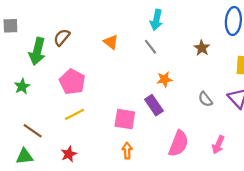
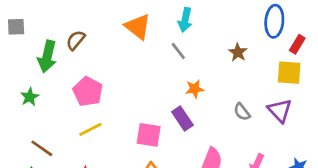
orange triangle: (111, 42) -> (138, 27), moved, size x1.5

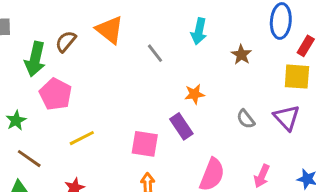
cyan arrow: (185, 20) -> (199, 31), moved
orange triangle: (138, 27) -> (110, 30), moved
gray line: (178, 51) -> (155, 53), moved
pink pentagon: (88, 92) -> (56, 94), moved
green star: (30, 97) -> (16, 120), moved

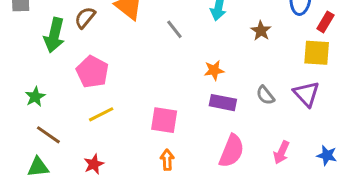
pink pentagon: (56, 94) -> (92, 72), moved
purple rectangle: (181, 126) -> (223, 103), moved, turned -45

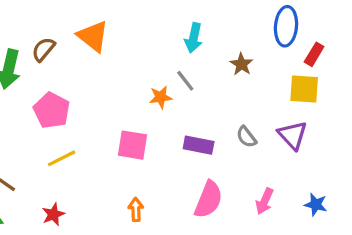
gray line: (174, 29) -> (185, 81), moved
orange star: (214, 70) -> (161, 97), moved
pink square: (164, 120) -> (133, 145), moved

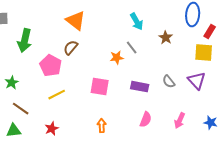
cyan arrow: (194, 38) -> (137, 22), turned -42
brown semicircle: (43, 49) -> (71, 48), moved
pink semicircle: (208, 200) -> (146, 120), size x0.7

